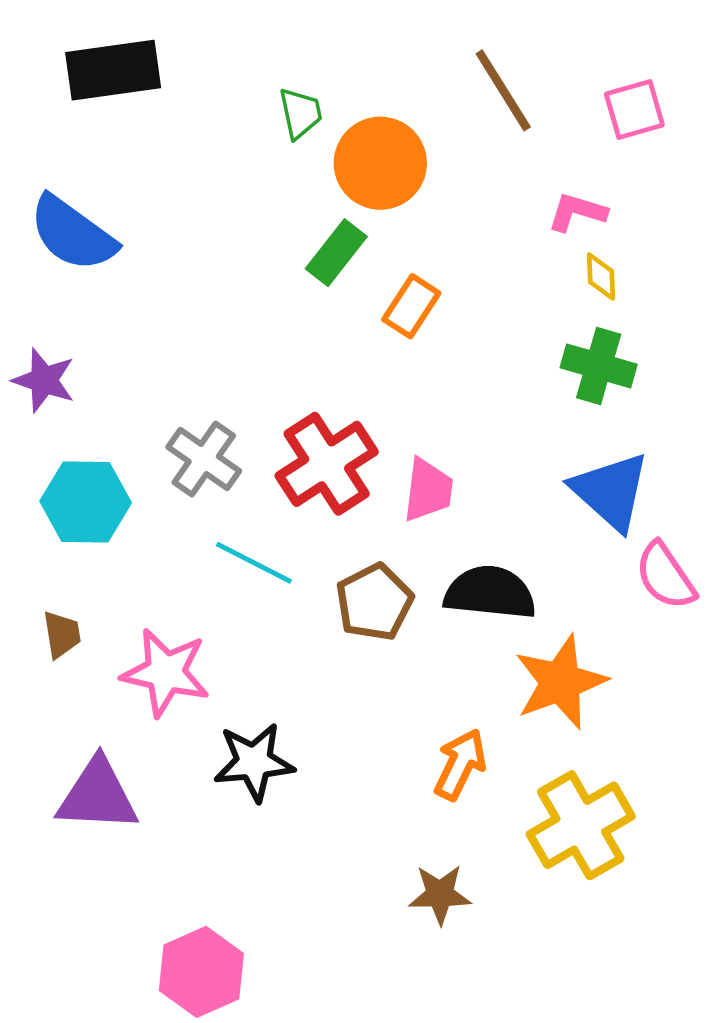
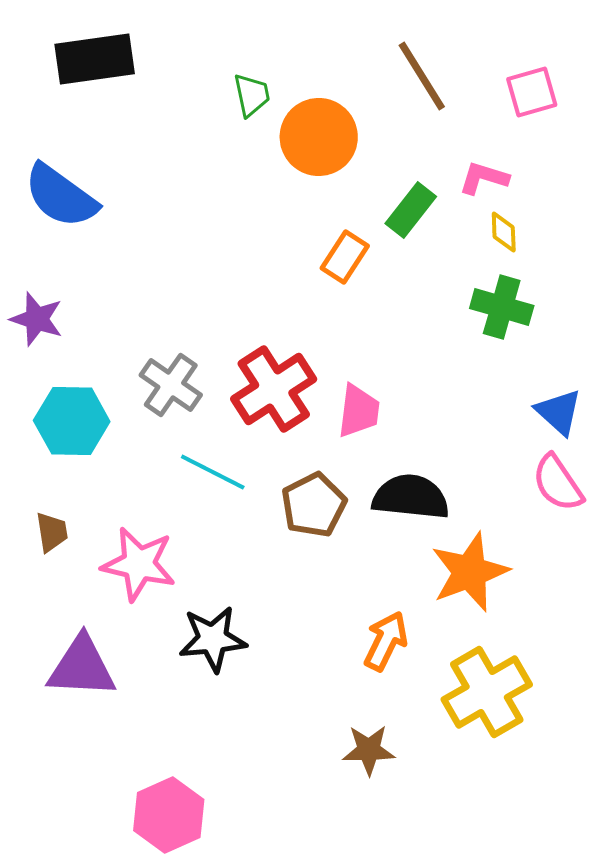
green rectangle: (336, 253) -> (411, 210), moved
blue triangle: (611, 491) -> (559, 412), moved, size x0.7

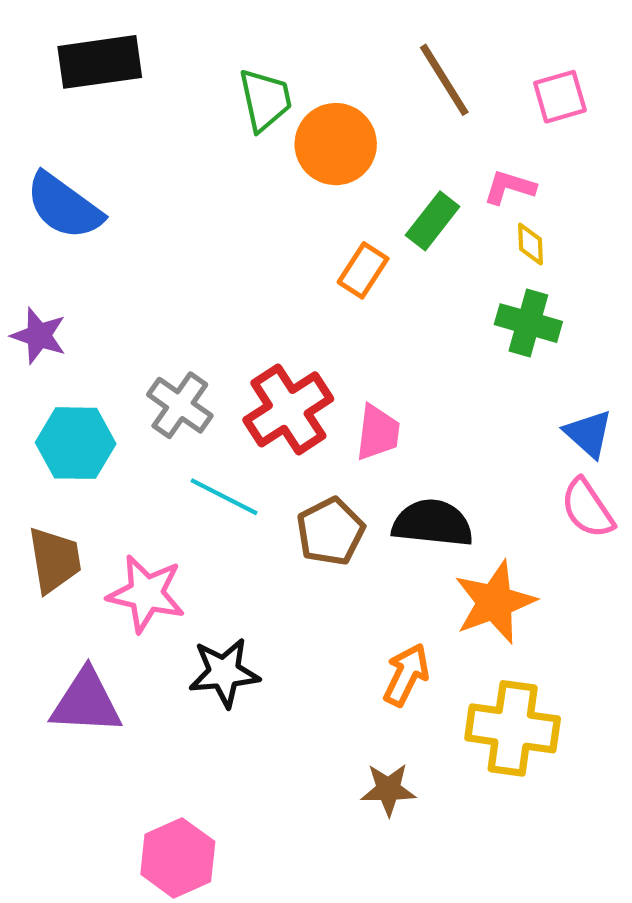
green trapezoid: (252, 95) -> (265, 100), size x1.4
brown trapezoid: (52, 532) -> (55, 560), size x1.6
yellow cross: (487, 692) -> (513, 728), turned 38

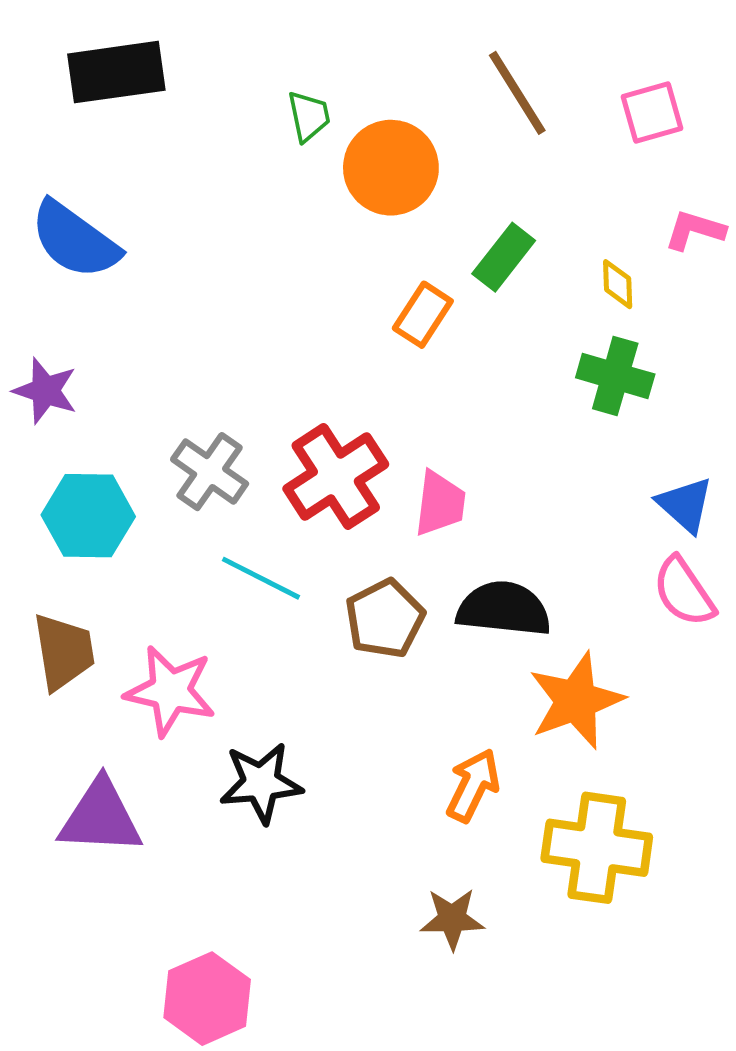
green trapezoid: (265, 100) -> (309, 116), size x0.7
pink L-shape: (509, 187) -> (695, 230), moved

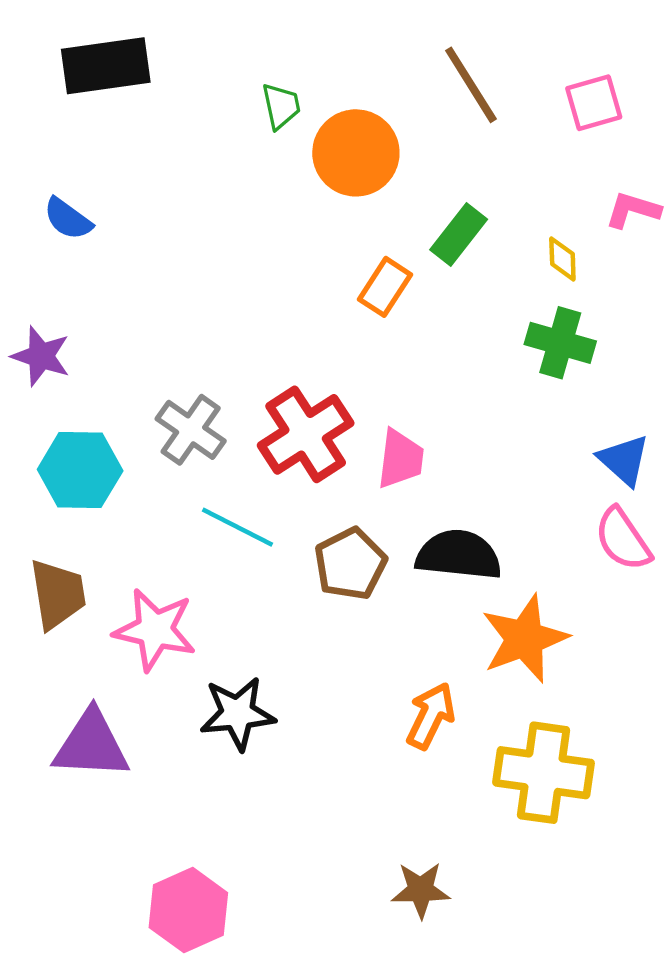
blue semicircle: (75, 240) -> (68, 219), size x0.6
brown star: (452, 919) -> (421, 890), moved

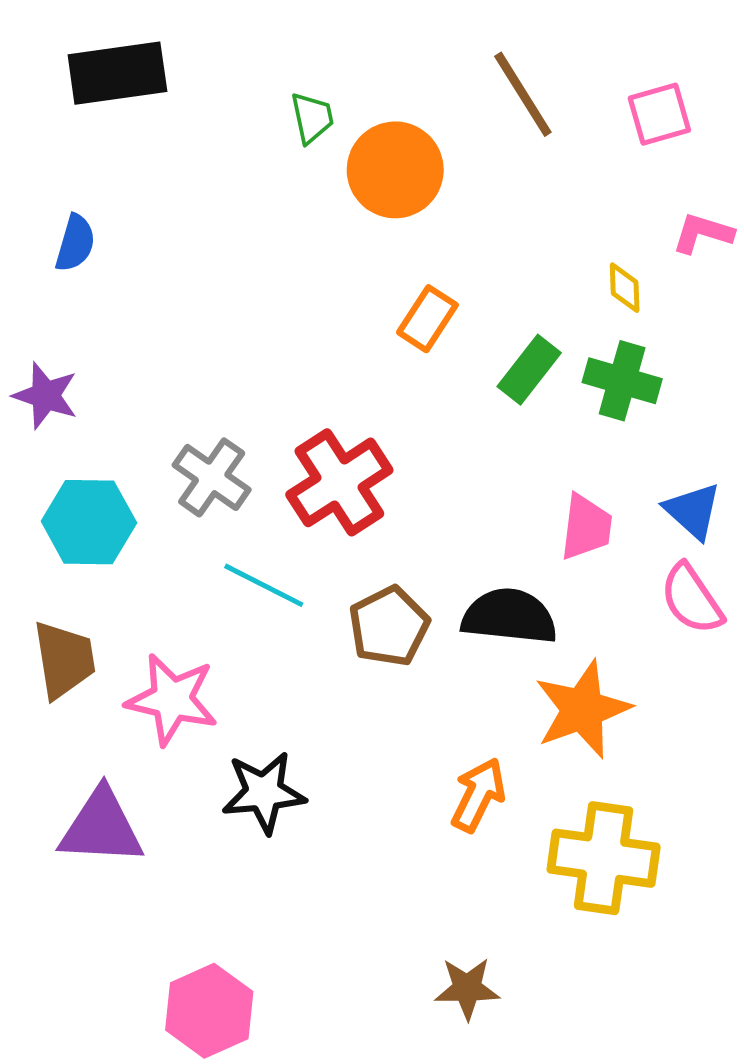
blue semicircle: (68, 219) -> (75, 243), turned -110
green rectangle: (459, 234) -> (529, 370), moved
pink trapezoid: (401, 459) -> (586, 527), moved

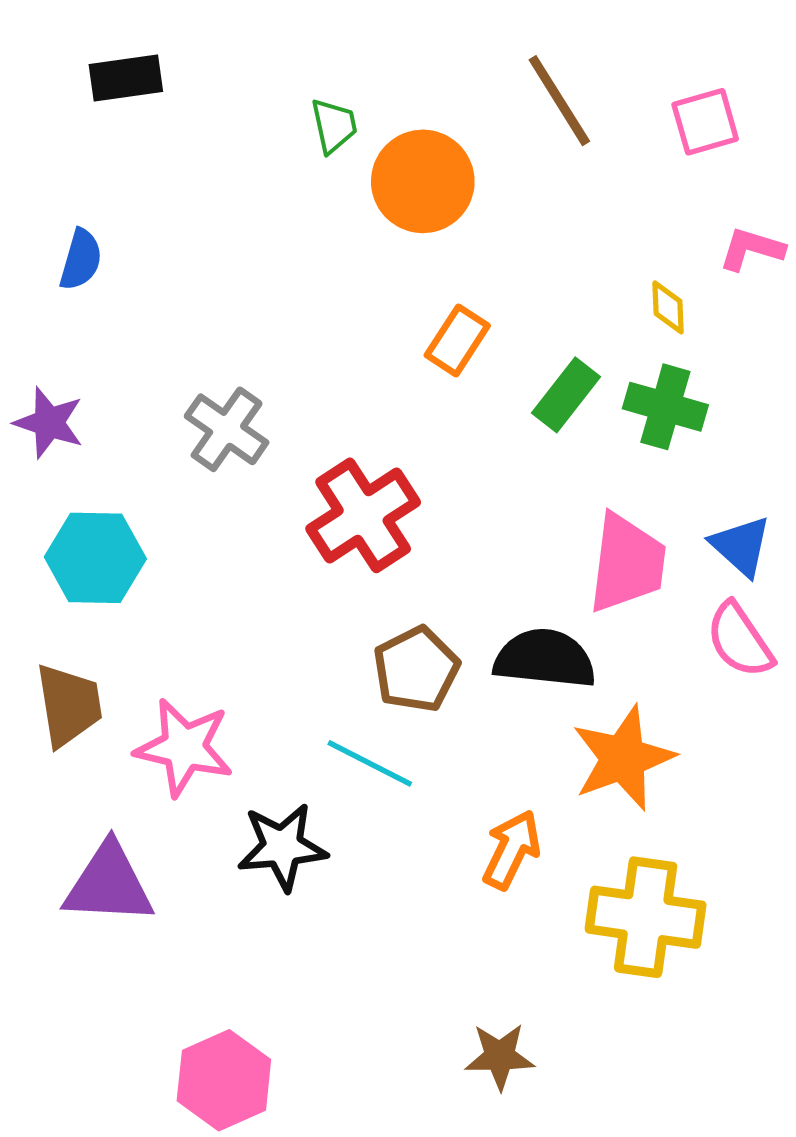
black rectangle: (117, 73) -> (126, 78), size x0.7
gray cross: (212, 477) -> (227, 429), moved
pink trapezoid: (586, 527) -> (627, 563), size x1.4
cyan line: (264, 585) -> (370, 763), moved

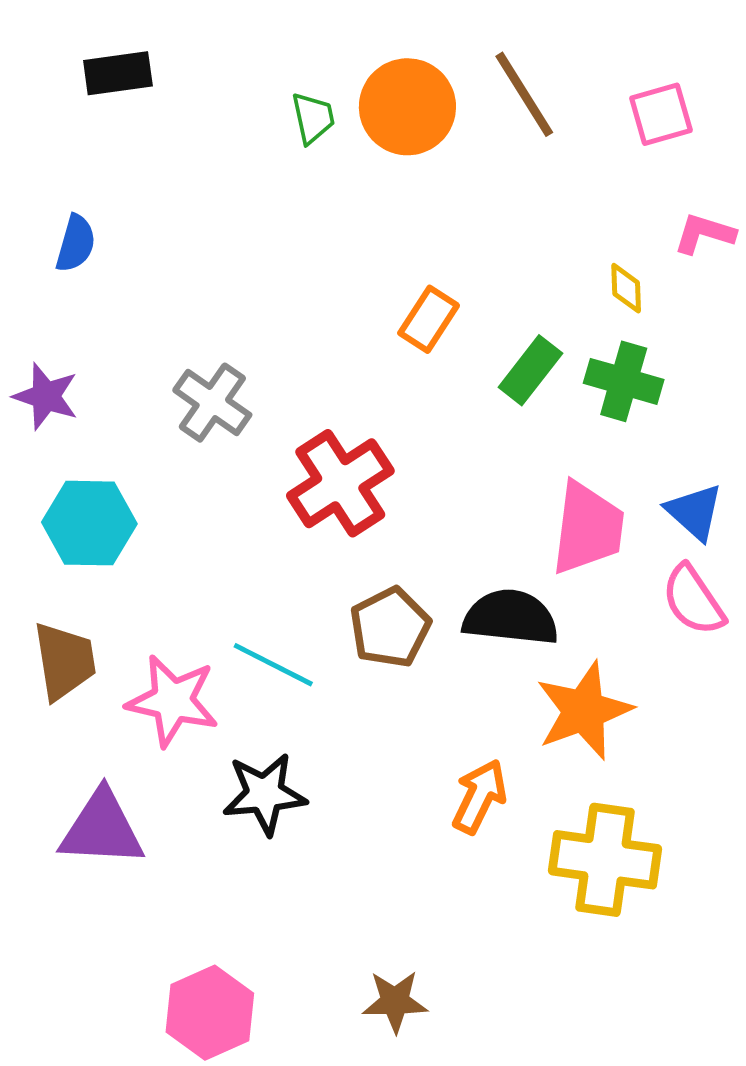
orange circle: (423, 181) -> (407, 107), moved
cyan line: (370, 763) -> (273, 665), moved
brown star: (500, 1056) -> (395, 1001), moved

